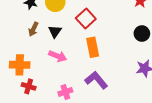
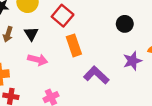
purple L-shape: (96, 80) -> (96, 75), moved

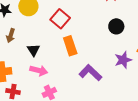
black triangle: (31, 34) -> (33, 50), moved
pink arrow: (38, 60) -> (39, 70), moved

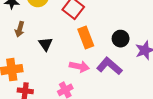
black circle: (116, 26) -> (121, 39), moved
pink arrow: (39, 70) -> (79, 66), moved

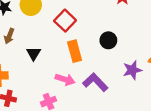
black circle: (121, 39) -> (108, 40), moved

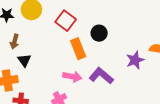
black circle: (108, 40) -> (99, 33), moved
black triangle: (34, 54) -> (24, 60), moved

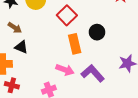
brown arrow: (14, 42) -> (15, 28), turned -80
black triangle: (24, 60) -> (21, 47), turned -40

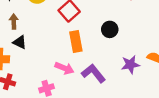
brown arrow: (15, 28) -> (14, 21), turned -128
black circle: (97, 32) -> (110, 29), moved

